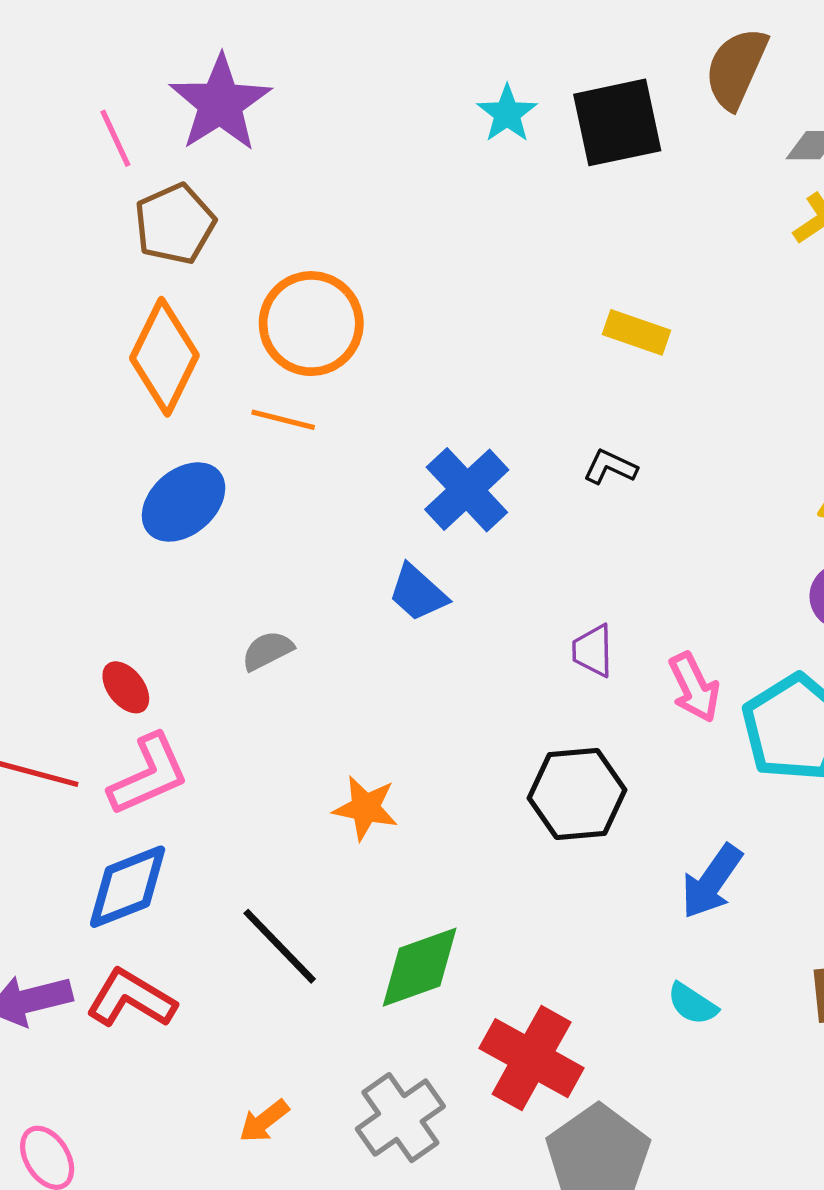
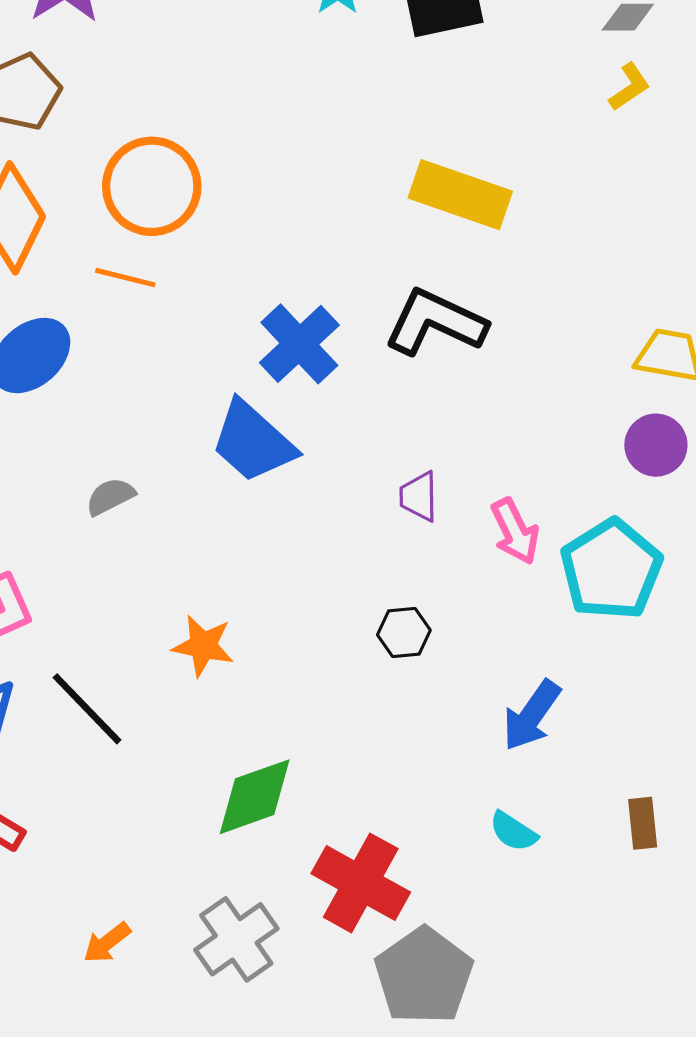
yellow rectangle: (636, 332) -> (460, 195), size x1.6
black L-shape: (610, 467) -> (435, 322), size x2.0
blue trapezoid: (418, 593) -> (253, 442), size x1.5
black hexagon: (577, 794) -> (404, 632), size x0.6
black line: (280, 946) -> (87, 709), moved

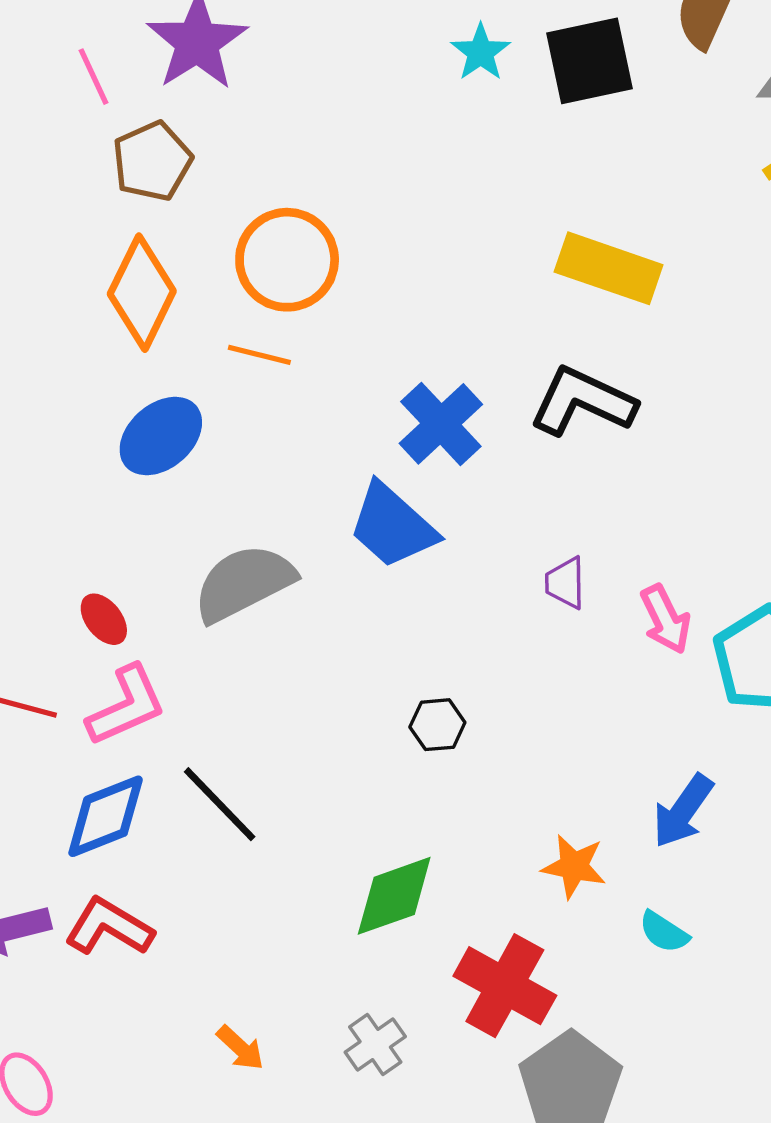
gray semicircle: (110, 496) -> (244, 583), size x2.0
black hexagon: (404, 632) -> (437, 725), moved
orange star: (203, 646) -> (574, 866), moved
gray cross: (236, 939) -> (375, 1044), size x0.7
orange arrow: (107, 943) -> (240, 1048), turned -99

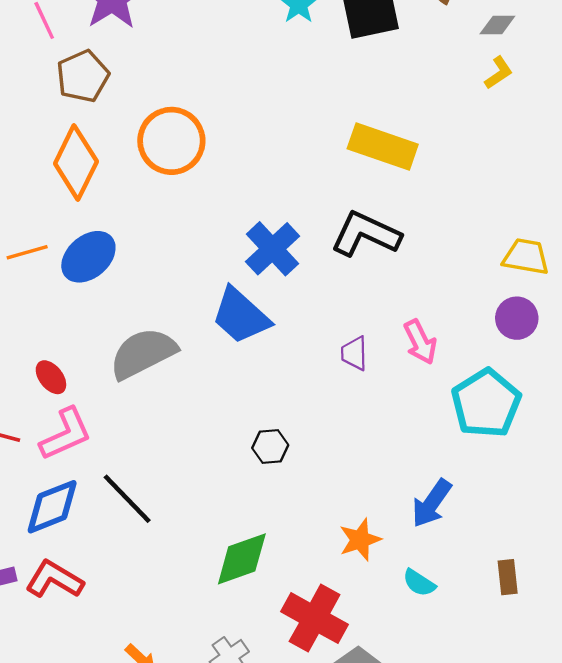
orange line: (259, 355) -> (27, 252), moved, turned -30
pink arrow: (666, 619) -> (420, 342), moved
orange star: (574, 866) -> (360, 540), turned -30

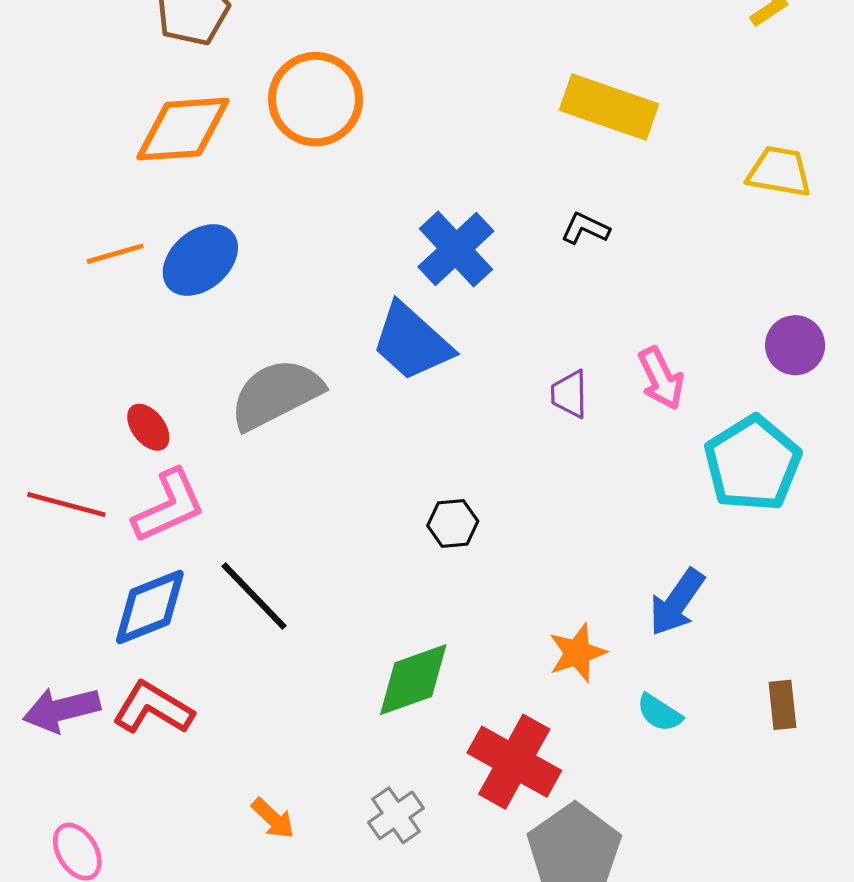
orange diamond: (76, 162) -> (183, 129), turned 60
black L-shape: (366, 234) -> (585, 228), size x0.5
yellow trapezoid: (526, 257) -> (779, 172), moved

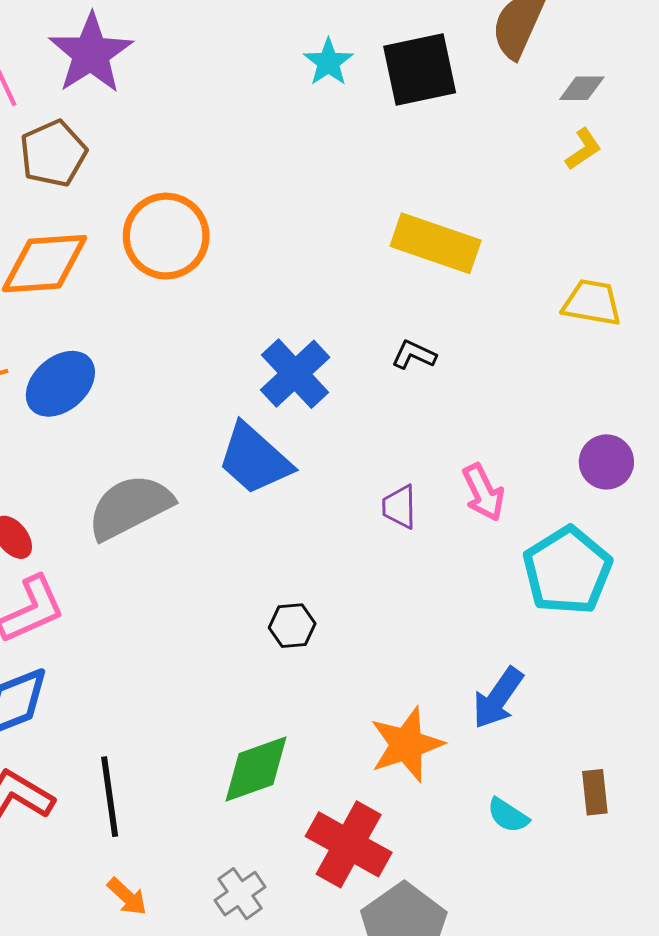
black line: (254, 596) -> (110, 797), moved, turned 36
orange star: (577, 653) -> (407, 744), size x1.4
cyan semicircle: (659, 713) -> (508, 815), moved

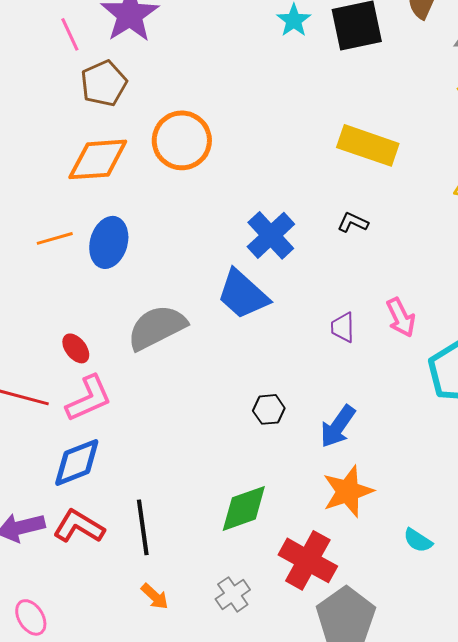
blue ellipse: (60, 384) -> (109, 242), turned -33
blue arrow: (498, 698) -> (338, 426), moved

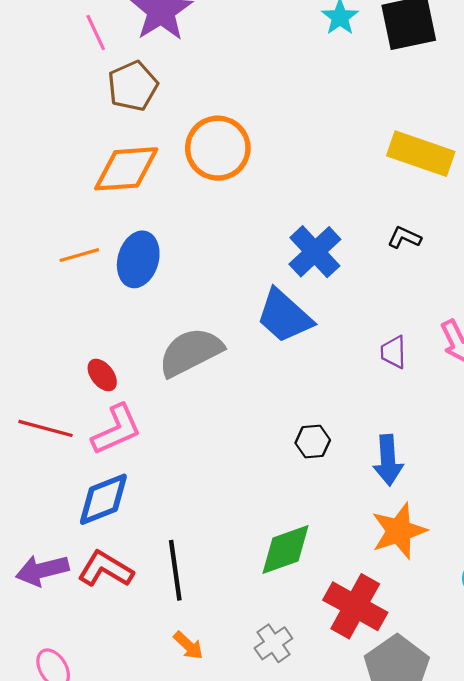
blue arrow: (338, 426) -> (388, 460), turned -39

